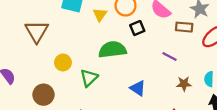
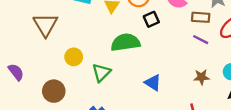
purple line: (169, 56) -> (201, 40), moved

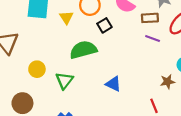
brown star: (201, 77) -> (168, 82), moved

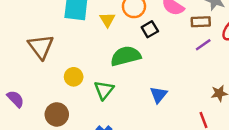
purple line: (153, 39) -> (203, 45), turned -56
blue triangle: (113, 84) -> (159, 95), turned 42

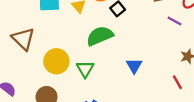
purple line: (203, 45) -> (175, 21), moved, turned 72
yellow circle: (74, 77) -> (56, 61), size x1.5

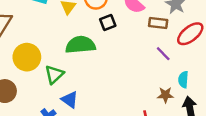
blue triangle: (134, 66) -> (70, 100), moved, turned -42

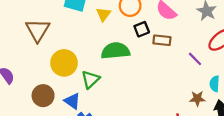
brown rectangle: (158, 23) -> (162, 40), moved
blue triangle: (70, 100) -> (72, 101), moved

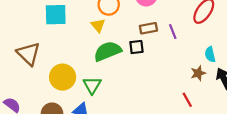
yellow triangle: (103, 14) -> (98, 25), moved
black square: (142, 29) -> (136, 47), moved, turned 32
purple line: (195, 59) -> (173, 32), moved, turned 40

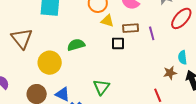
yellow triangle: (98, 25) -> (107, 21), moved, turned -40
green semicircle: (108, 51) -> (76, 45), moved, size x0.7
green triangle: (92, 85) -> (101, 87), moved

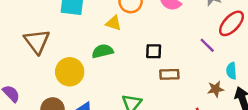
yellow triangle: (107, 21) -> (114, 23), moved
brown rectangle: (131, 28) -> (169, 74), moved
purple line: (152, 33) -> (207, 45), moved, turned -32

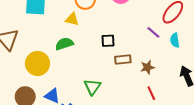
cyan semicircle: (231, 71) -> (175, 40), moved
brown star: (216, 89) -> (147, 67), moved

